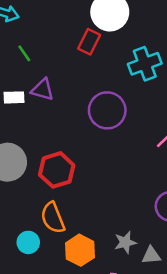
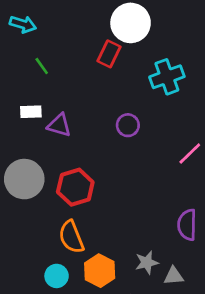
purple triangle: (42, 90) -> (59, 125), moved
purple circle: (107, 110) -> (128, 125), size x0.6
cyan circle: (28, 242) -> (57, 276), moved

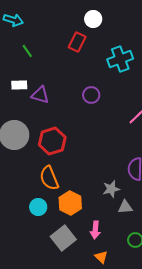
white circle: (131, 23) -> (93, 19), size x0.6
gray star: (147, 262) -> (111, 189), moved

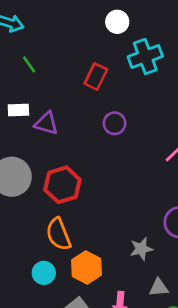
red rectangle: (77, 42) -> (96, 77), moved
cyan cross: (120, 59) -> (145, 57), moved
gray triangle: (125, 207) -> (159, 288), moved

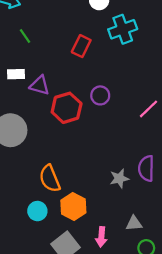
purple circle: (115, 123) -> (100, 95), moved
red hexagon: (62, 185) -> (67, 108), moved
gray star: (141, 249) -> (119, 178), moved

